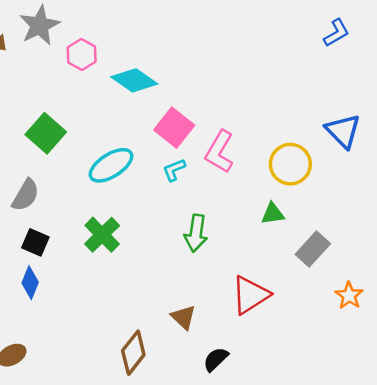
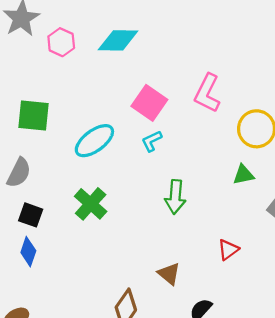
cyan diamond: (134, 80) -> (118, 40), moved, turned -30
green square: (46, 133) -> (34, 116), turned -32
pink L-shape: (220, 152) -> (207, 93), moved
red triangle: (250, 295) -> (228, 250), size x0.6

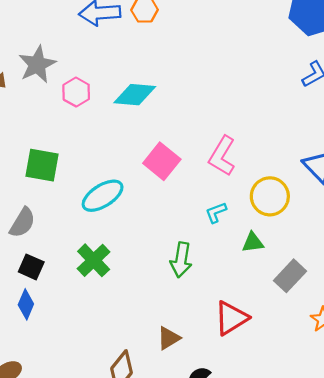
cyan L-shape: (152, 141) -> (216, 212), moved
red triangle: (228, 250) -> (231, 318), size x1.6
brown triangle: (169, 274) -> (169, 338), turned 45

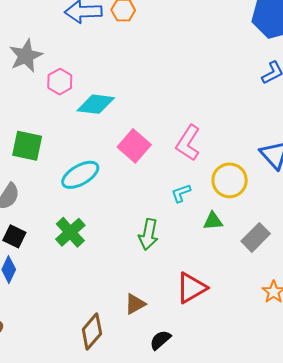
cyan diamond: (135, 95) -> (96, 104), moved
gray rectangle: (290, 276) -> (256, 237), moved

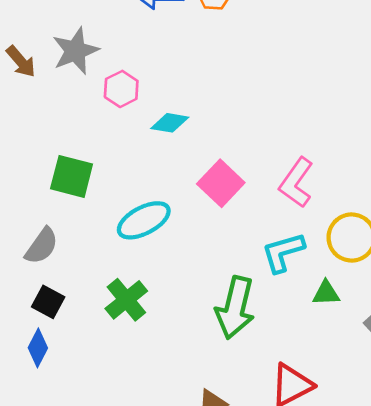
cyan diamond: (96, 104) -> (170, 123), size x0.7
cyan L-shape: (181, 193) -> (283, 252), size x1.6
green arrow: (148, 234) -> (235, 308), size x1.4

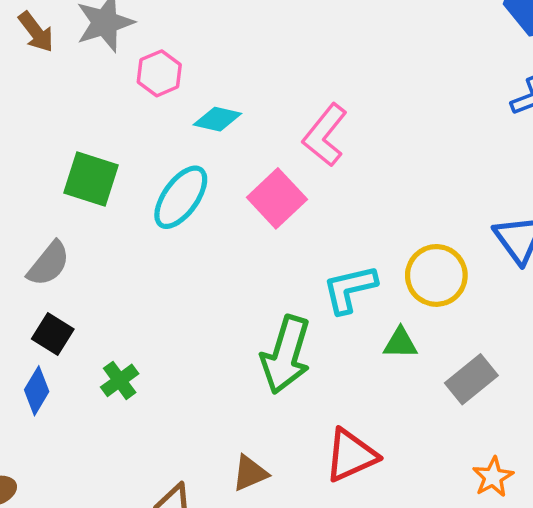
pink L-shape: (296, 183) -> (325, 135), moved
cyan ellipse: (144, 220) -> (181, 197), moved, turned -30
green cross: (126, 300) -> (120, 380), moved, size x0.7

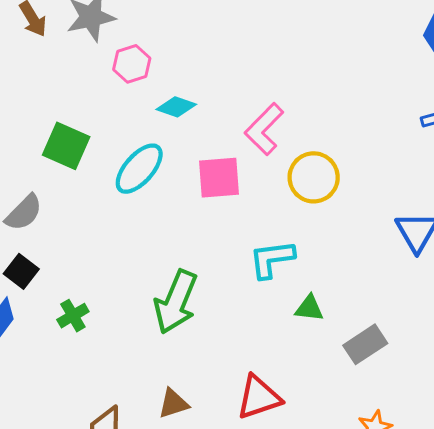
pink square: (277, 198) -> (219, 178), turned 33
yellow circle: (436, 275) -> (314, 177), moved
green arrow: (286, 355) -> (176, 302), moved

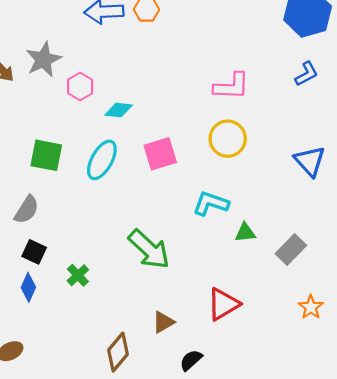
pink L-shape: (264, 129) -> (231, 86), moved, turned -120
cyan L-shape: (272, 259) -> (211, 203), turned 39
green arrow: (176, 302) -> (149, 249), turned -57

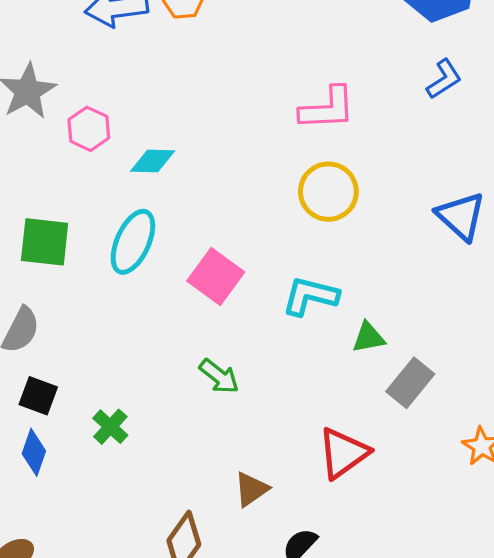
pink square: (160, 154) -> (216, 276), moved, turned -32
green arrow: (149, 249) -> (219, 376), size x0.6
gray rectangle: (291, 250) -> (410, 383), moved

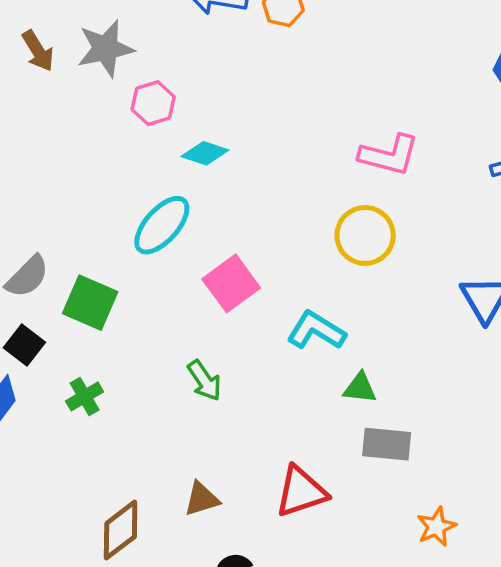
green square: (45, 242) -> (90, 303), moved
gray rectangle: (410, 383) -> (387, 444), turned 39

